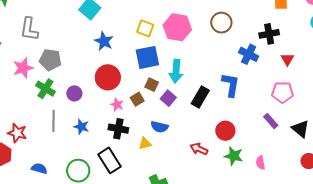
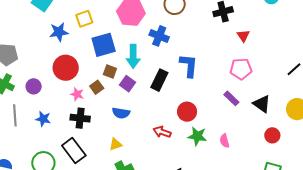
yellow square: (145, 28) -> (84, 19), moved, turned -36
blue star: (104, 41) -> (59, 32), turned -30
blue cross: (249, 54) -> (159, 36), moved
yellow triangle: (145, 143) -> (116, 144), moved

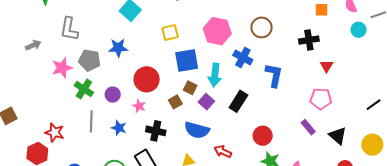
blue star: (59, 32) -> (118, 48), moved
blue L-shape: (189, 66) -> (274, 75), moved
pink star: (77, 94) -> (139, 106), moved
blue semicircle: (121, 113) -> (197, 130), size x1.4
red arrow: (162, 132) -> (223, 152), moved

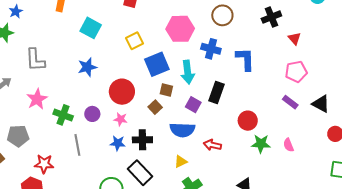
gray pentagon: (89, 60) -> (18, 136), moved
purple square: (206, 102) -> (193, 105), moved
blue star: (119, 128) -> (118, 143), moved

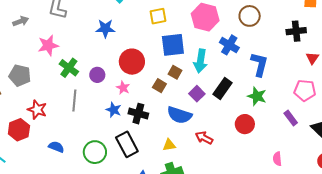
brown square: (155, 107) -> (159, 86), turned -32
green star: (261, 144) -> (257, 96), moved

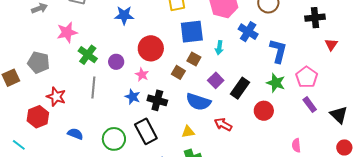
cyan arrow: (200, 61) -> (219, 48), size x0.6
black rectangle: (223, 88) -> (240, 88), moved
pink pentagon: (305, 90) -> (307, 77), moved, turned 30

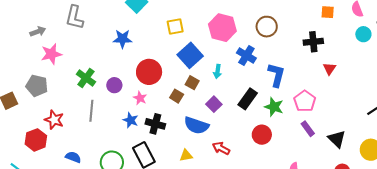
pink star: (67, 32) -> (51, 54), moved
blue square: (192, 32) -> (190, 55), turned -35
black rectangle: (240, 88) -> (248, 99), moved

